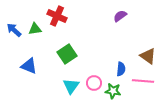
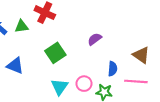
purple semicircle: (120, 16) -> (95, 39), moved

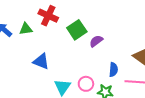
green square: (55, 53) -> (77, 30), moved
blue triangle: (15, 66) -> (41, 61), moved

